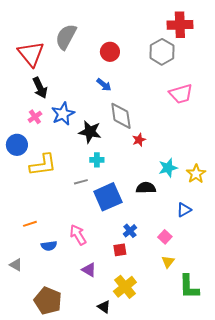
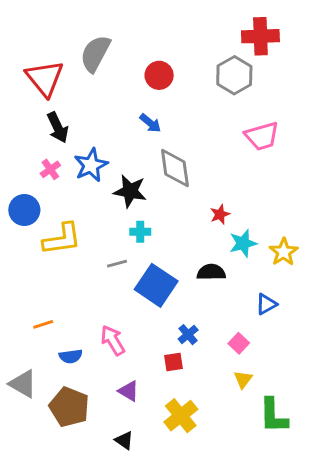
red star: (139, 140) -> (220, 214), moved
blue square: (108, 197) -> (156, 285), turned -32
gray triangle: (16, 265) -> (23, 384), size x1.5
brown pentagon: (48, 301) -> (69, 407), moved
black triangle: (104, 307) -> (124, 440), moved

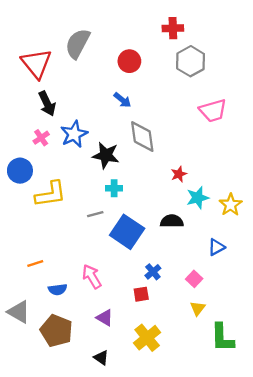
red cross: (260, 36) -> (173, 28), moved, size x0.7

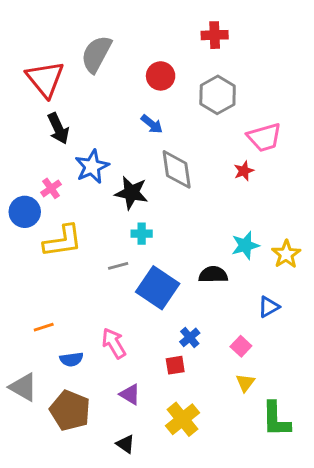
gray hexagon: (191, 61) -> (218, 95), moved
pink cross: (41, 138) -> (51, 188), moved
red star: (179, 174) -> (244, 171), moved

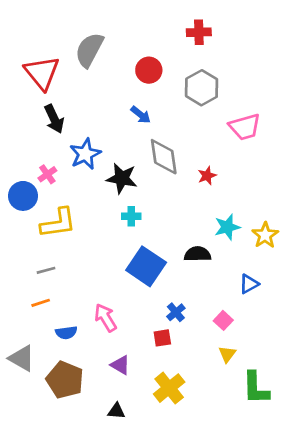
red star: (244, 171) -> (207, 176), moved
gray line: (118, 266) -> (46, 270), moved
black triangle: (126, 444) -> (116, 411), turned -30

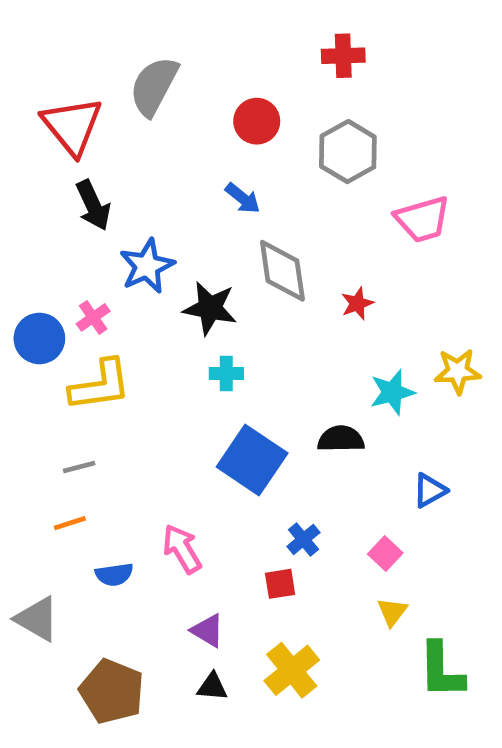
pink cross: (47, 174) -> (93, 317), moved
yellow star: (265, 235) -> (458, 371), moved, turned 30
brown pentagon: (65, 380) -> (112, 691), moved
black triangle: (116, 411) -> (212, 687), moved

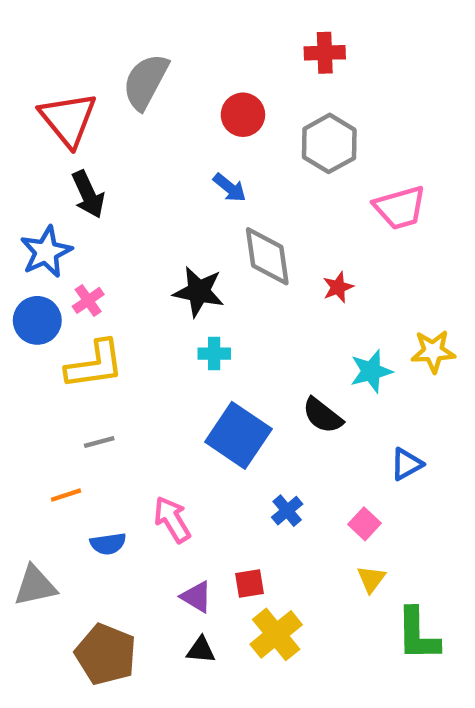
blue star: (147, 266) -> (46, 252), moved
black semicircle: (341, 439) -> (323, 415), turned -141
gray line: (79, 467) -> (99, 442), moved
red square: (280, 584) -> (250, 584), moved
gray triangle: (37, 619) -> (35, 586), turned -42

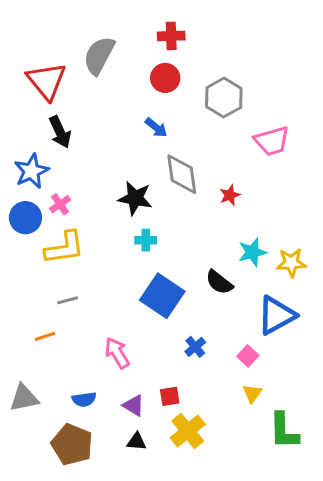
red cross: (325, 53) -> (171, 36), moved
yellow star: (433, 351) -> (291, 263), moved
blue triangle: (407, 464) -> (276, 315), size x1.8
blue semicircle: (108, 544) -> (84, 399), moved

